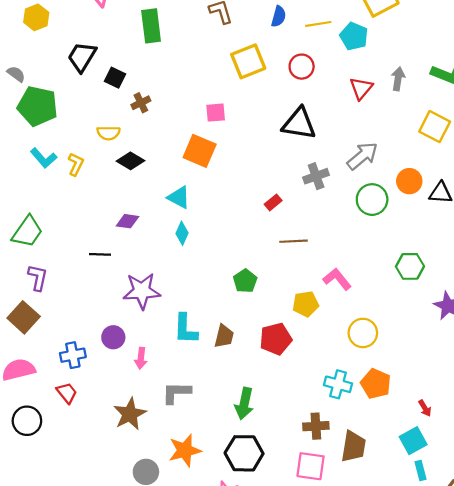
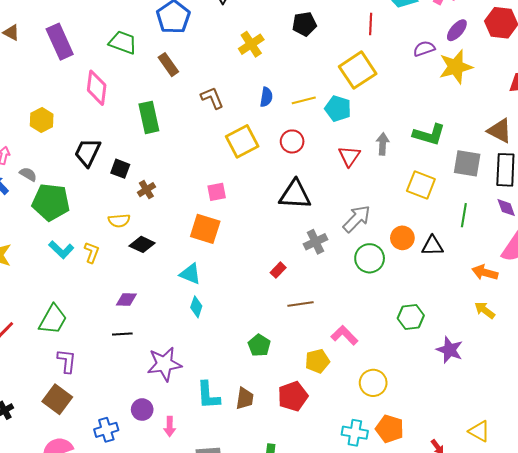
purple diamond: (127, 221) -> (126, 299), moved

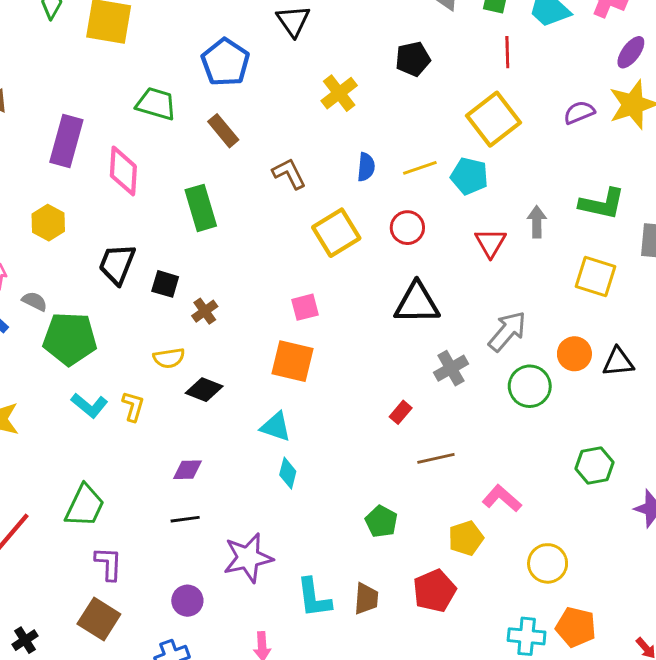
purple rectangle: (60, 42) -> (66, 141), moved, turned 44
purple semicircle: (424, 49) -> (579, 112), moved
purple circle: (142, 410) -> (187, 601), moved

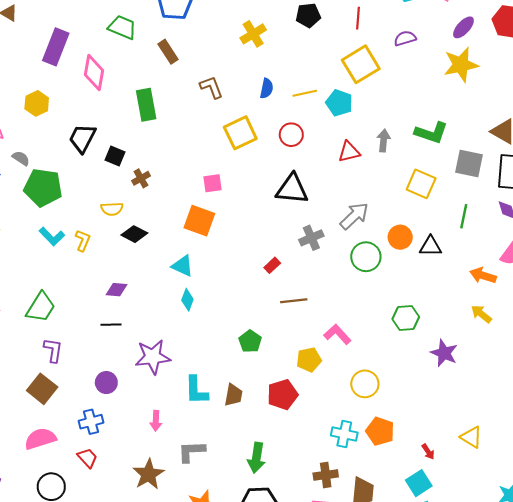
red line: (507, 52) -> (358, 18), moved
purple semicircle: (579, 112) -> (405, 38), moved
red triangle: (490, 243) -> (349, 152), turned 40

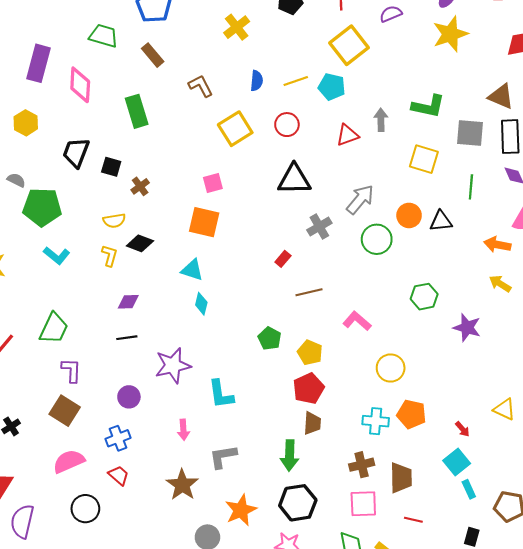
yellow L-shape: (83, 240) -> (110, 256), moved
yellow pentagon: (309, 360) -> (310, 352), moved, turned -30
brown trapezoid: (233, 395) -> (312, 423), moved

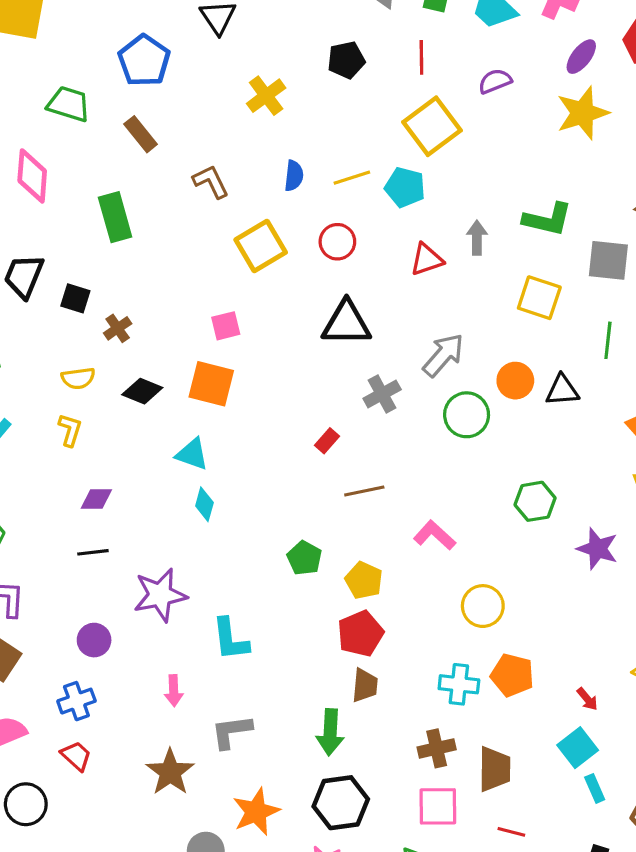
black diamond: (140, 243) -> (142, 391), moved

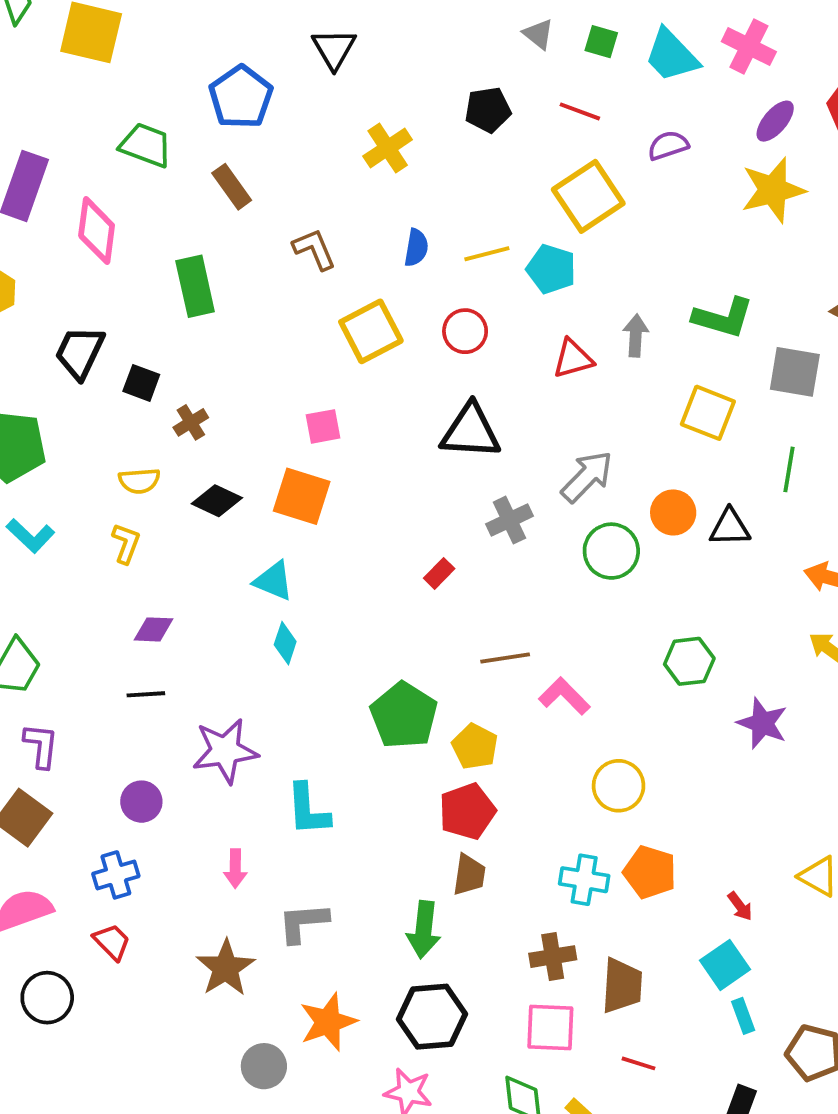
red line: (421, 57) -> (580, 111), turned -72
brown line: (364, 491) -> (505, 658), moved
green pentagon: (304, 558) -> (404, 715), size x1.6

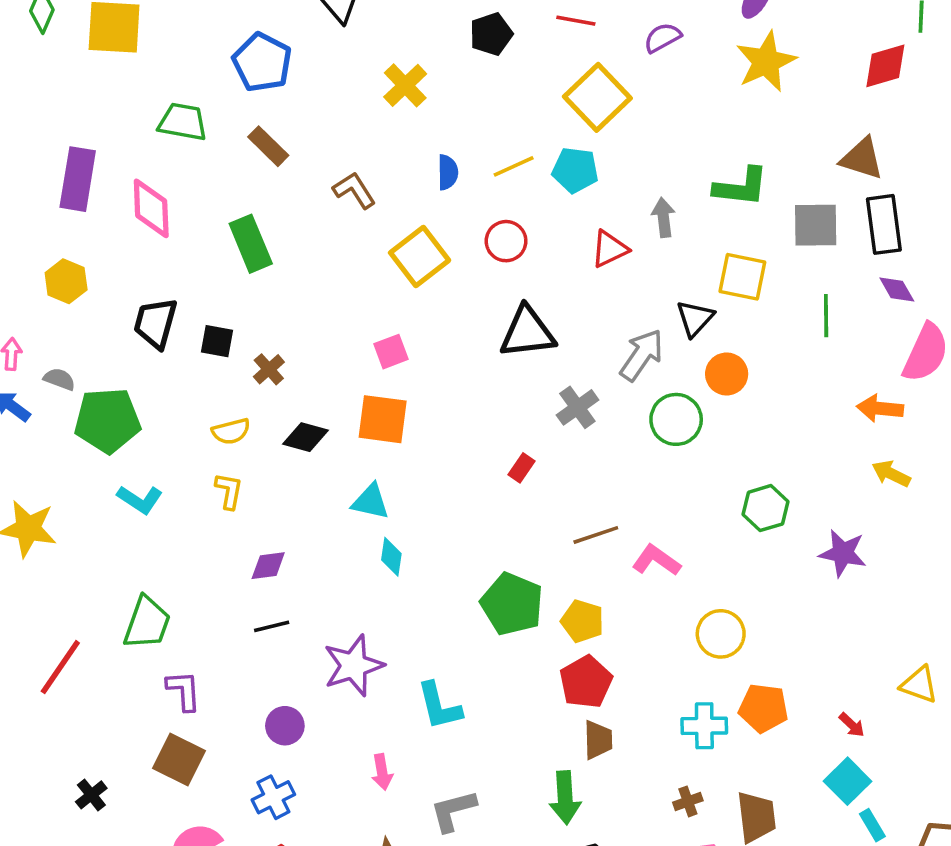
black triangle: (730, 527) -> (695, 318), moved, turned -36
brown cross: (553, 957) -> (688, 801), size x0.7

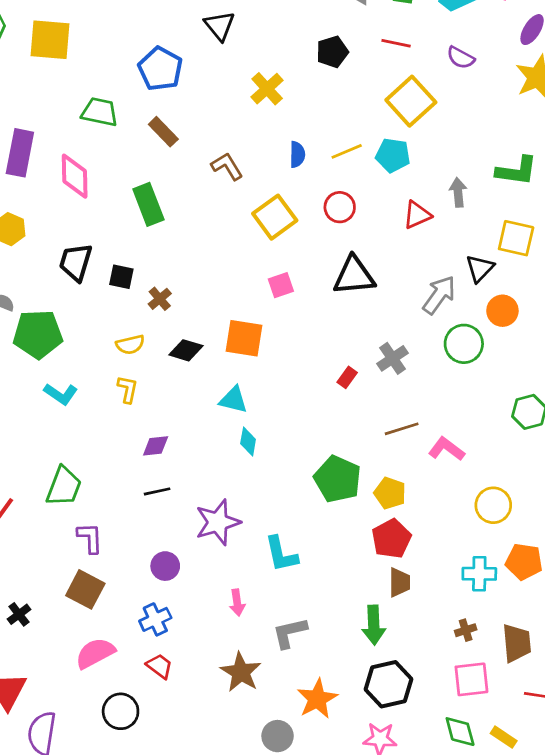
purple semicircle: (662, 38) -> (461, 58), turned -124
pink square: (391, 352) -> (281, 285), moved
gray cross: (577, 407) -> (392, 358), moved

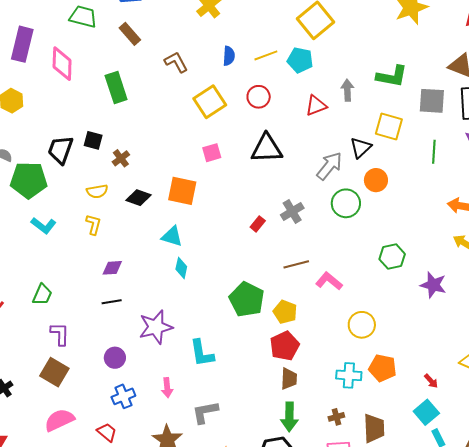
black trapezoid: (76, 262) -> (61, 150), moved
green trapezoid: (64, 486) -> (42, 295), size x0.7
blue cross: (155, 619) -> (123, 396), moved
green arrow: (374, 625) -> (289, 417), moved

